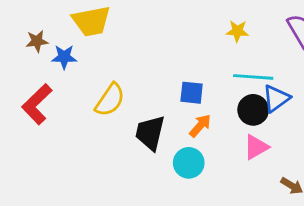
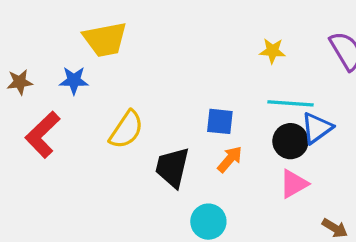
brown star: (37, 41) -> (20, 82), moved
cyan circle: (189, 163) -> (208, 222), moved

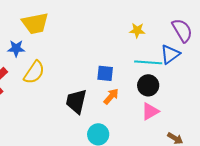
blue triangle: (317, 128) -> (170, 54), moved
yellow semicircle: (126, 130) -> (34, 72), moved

